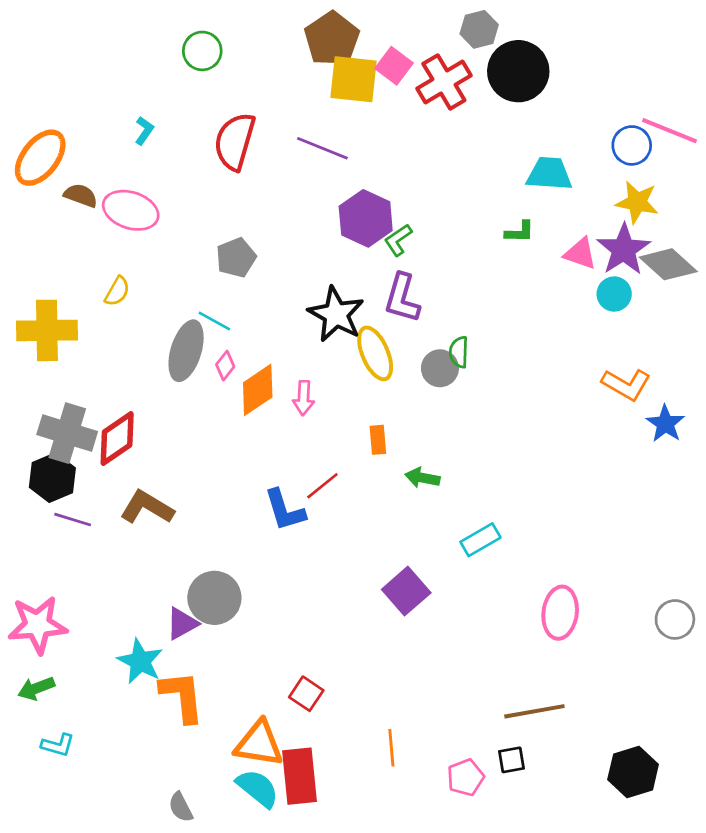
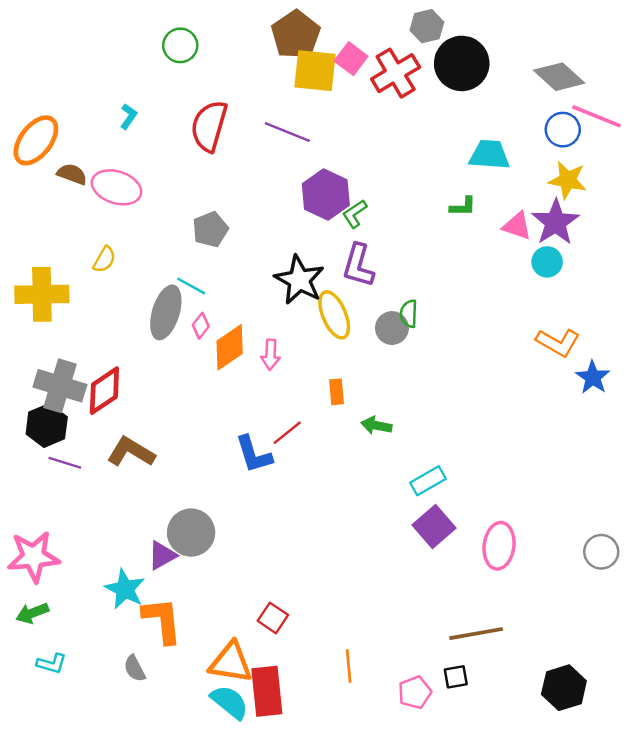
gray diamond: (668, 264) -> (559, 77), moved
purple square: (406, 591) -> (434, 527), moved
gray semicircle: (181, 807) -> (135, 668), moved

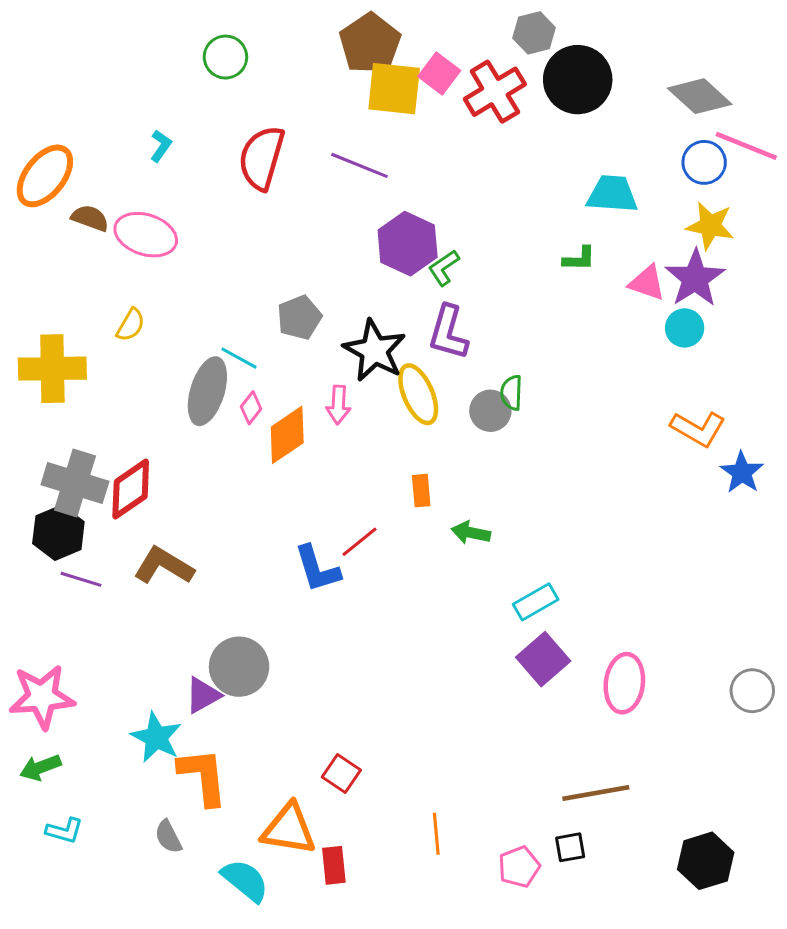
gray pentagon: (210, 229) -> (299, 317), moved
pink arrow: (270, 355) -> (338, 405), moved
red rectangle: (267, 691) -> (334, 865), size x0.6
cyan semicircle: (230, 702) -> (245, 880), moved

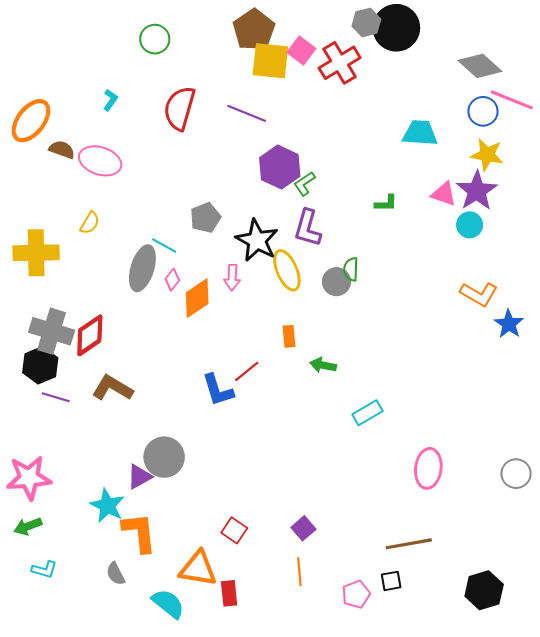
black circle: (578, 80) -> (396, 28), moved
green L-shape: (579, 259) -> (386, 203), moved
purple square: (543, 659) -> (303, 528), moved, size x0.7

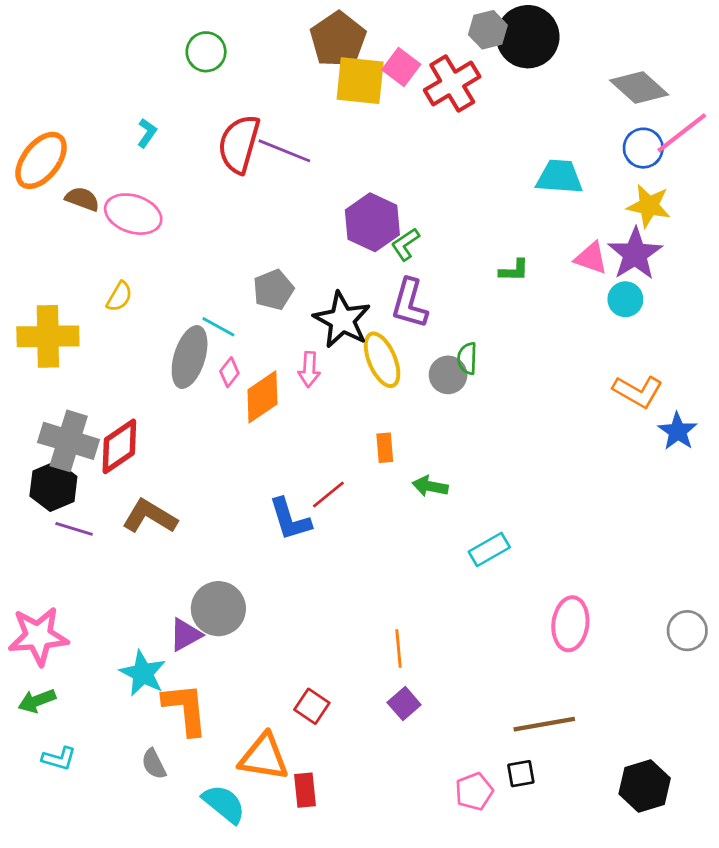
pink line: (512, 100) -> (682, 133), turned -60
purple line: (247, 113) -> (284, 151), moved
orange line: (299, 572) -> (399, 649), moved

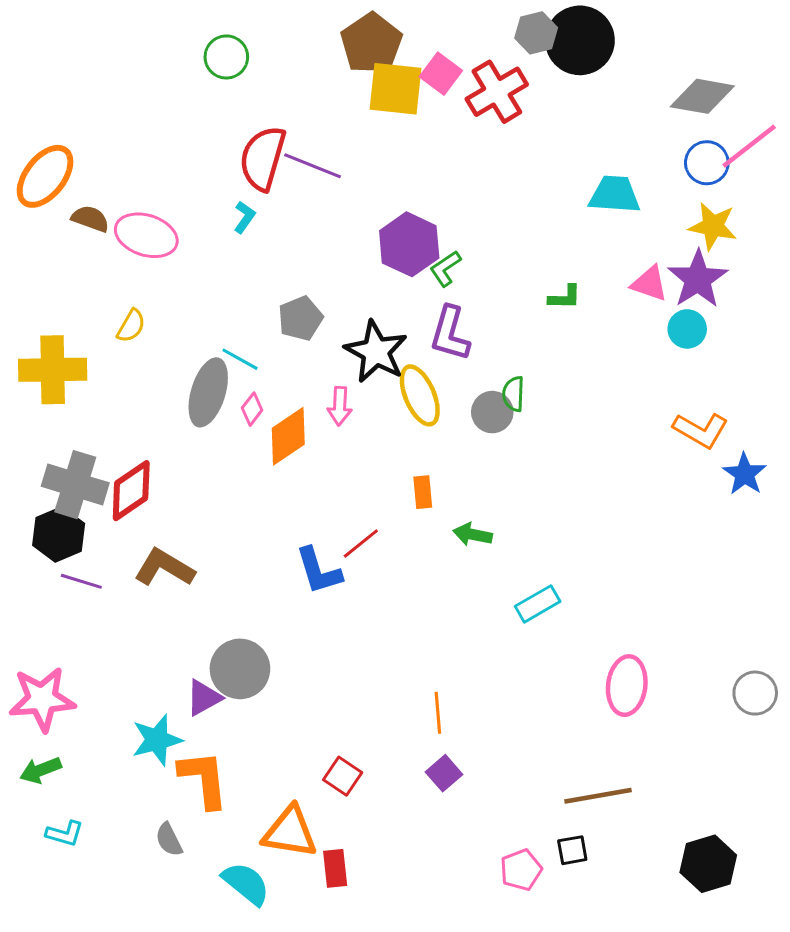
gray diamond: (639, 88) -> (702, 96), turned -32
cyan L-shape: (147, 133) -> (244, 217), moved
cyan star: (143, 673) -> (157, 740), turned 30

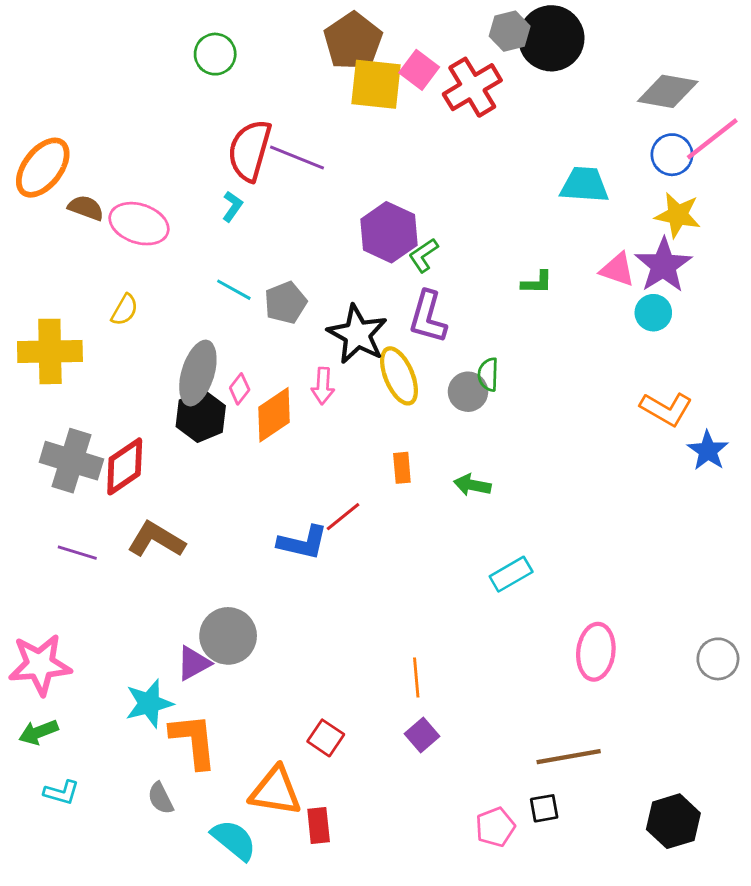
cyan line: (240, 359) -> (234, 290), moved
black hexagon: (59, 534) -> (201, 416), moved
green arrow: (473, 534) -> (472, 485), moved
blue L-shape: (319, 571) -> (303, 543), turned -60

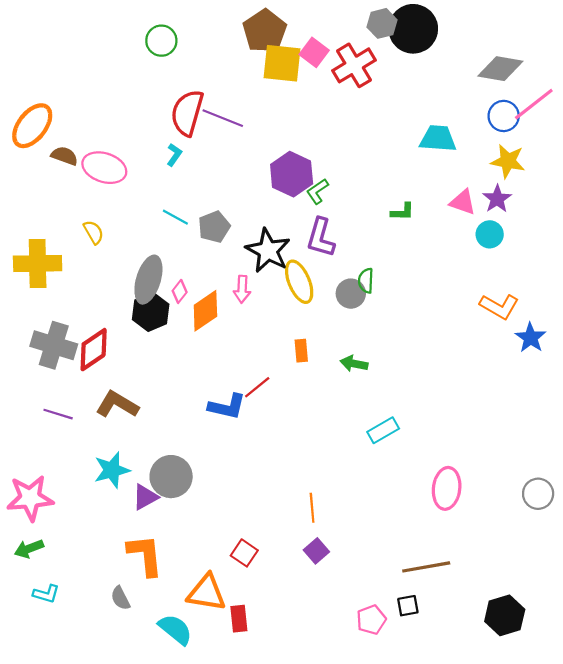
purple star: (663, 265) -> (497, 199), size x0.7
yellow semicircle: (125, 310) -> (94, 232), turned -60
cyan star: (149, 703) -> (112, 470), moved

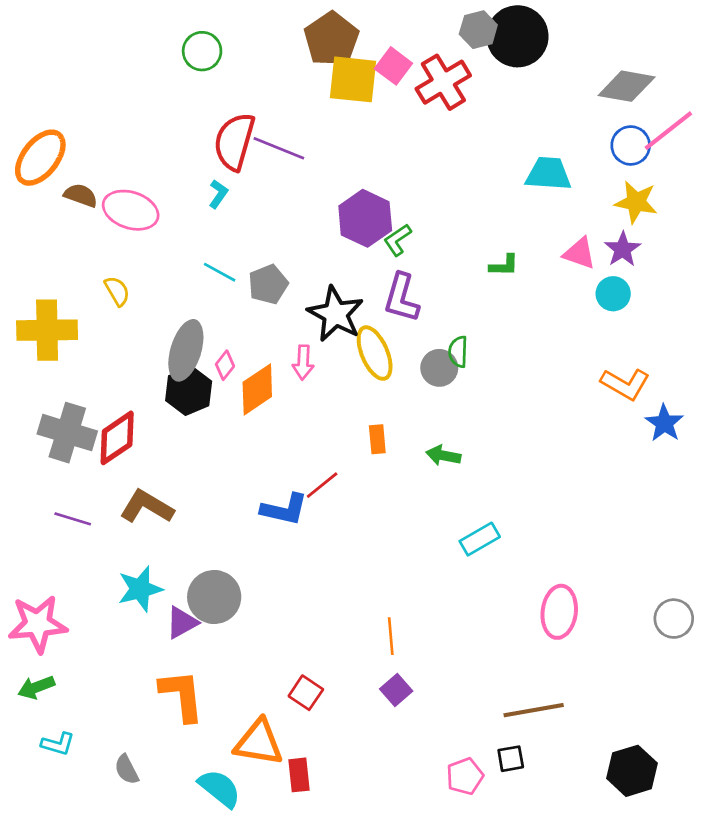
gray semicircle: (120, 598) -> (127, 770), moved

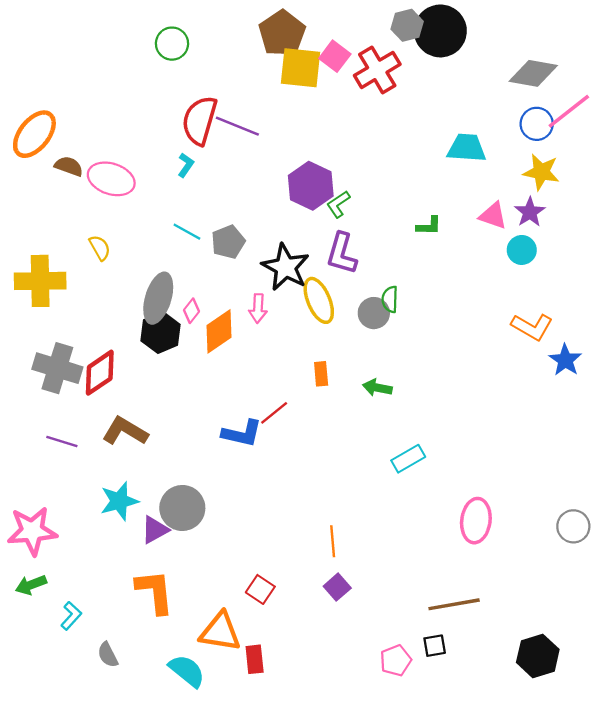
cyan L-shape: (58, 744) -> (71, 616), moved, turned -64

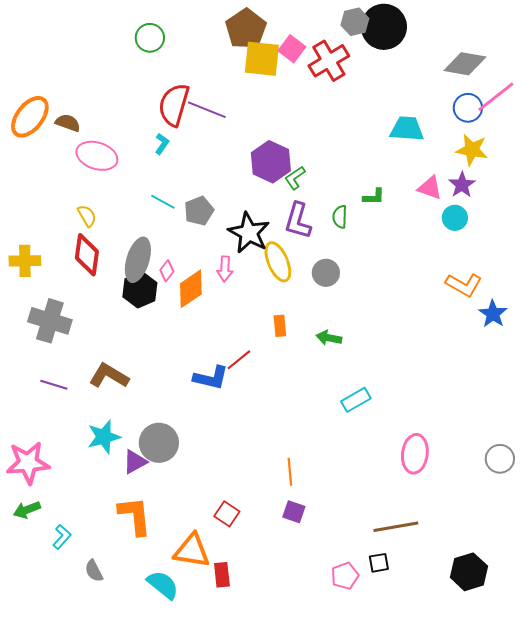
brown semicircle: (69, 166) -> (68, 123), moved
yellow cross: (40, 281) -> (25, 261), moved, size x0.7
green semicircle: (390, 299) -> (340, 217), moved
red diamond: (100, 373) -> (87, 255), moved, turned -48
purple square: (337, 587) -> (294, 512), turned -30

